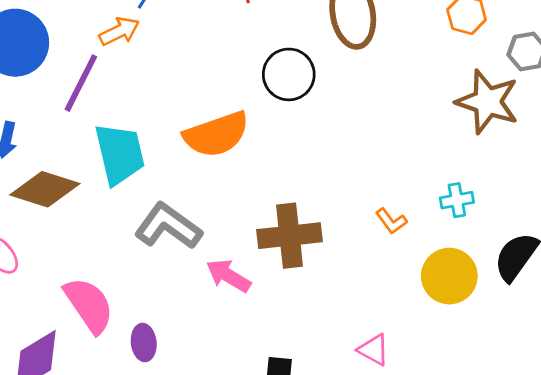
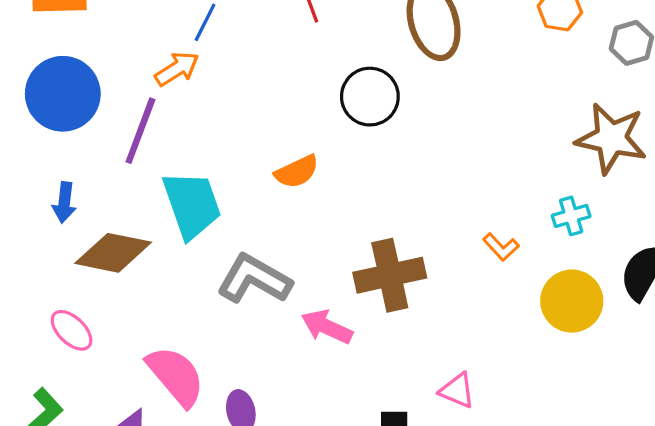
brown star: (487, 102) -> (611, 138), moved
orange semicircle: (216, 134) -> (297, 172), size x0.6
pink triangle: (374, 350) -> (457, 391), moved

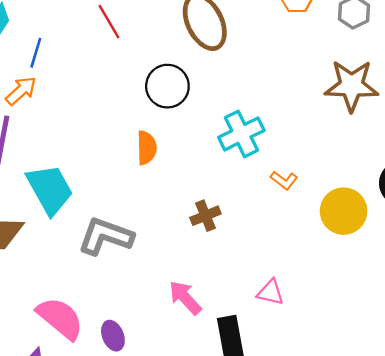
orange semicircle: (297, 172) -> (147, 148), moved, turned -56
cyan cross: (571, 216) -> (241, 134), moved, size x1.6
brown cross: (390, 275) -> (205, 216), size x0.6
pink arrow: (327, 327) -> (185, 298), moved, turned 33

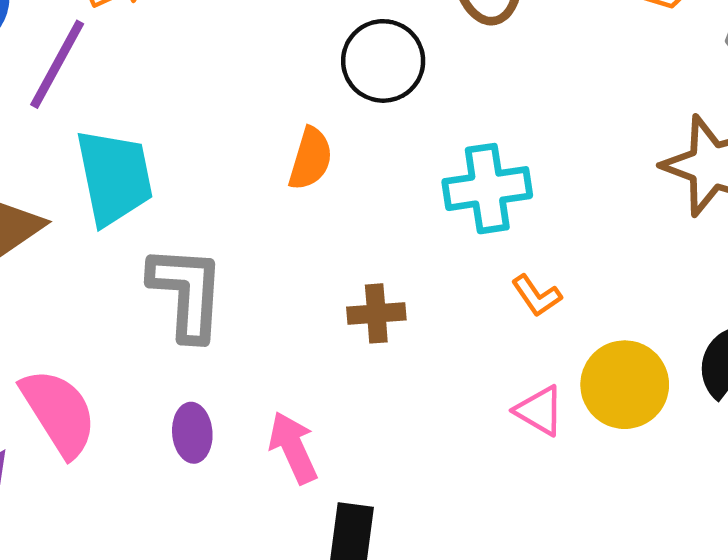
gray L-shape: (106, 236) -> (187, 293), turned 56
pink triangle: (270, 292) -> (539, 411), moved
purple ellipse: (113, 336) -> (192, 433), moved

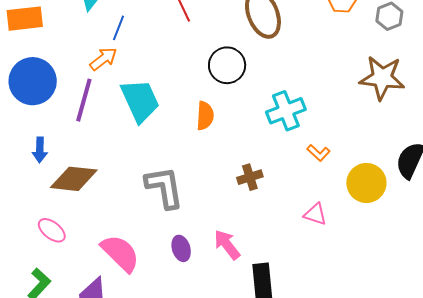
cyan trapezoid: (114, 177) -> (140, 101), moved
pink triangle: (539, 411) -> (315, 214), moved

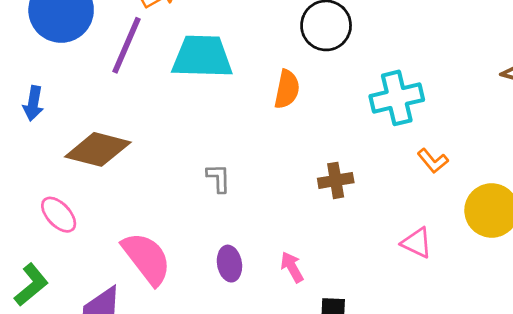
cyan trapezoid: (140, 101) -> (202, 57), turned -72
blue arrow: (40, 150) -> (33, 103), moved
gray L-shape: (164, 187) -> (218, 178), size x0.5
pink arrow: (227, 245) -> (292, 267), size x0.7

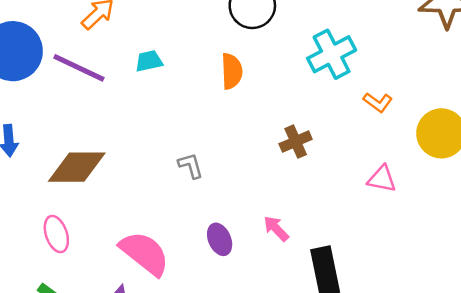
purple line: (127, 45) -> (79, 68), turned -74
cyan trapezoid: (202, 57) -> (149, 61), size x0.5
pink ellipse: (59, 215) -> (56, 234), turned 39

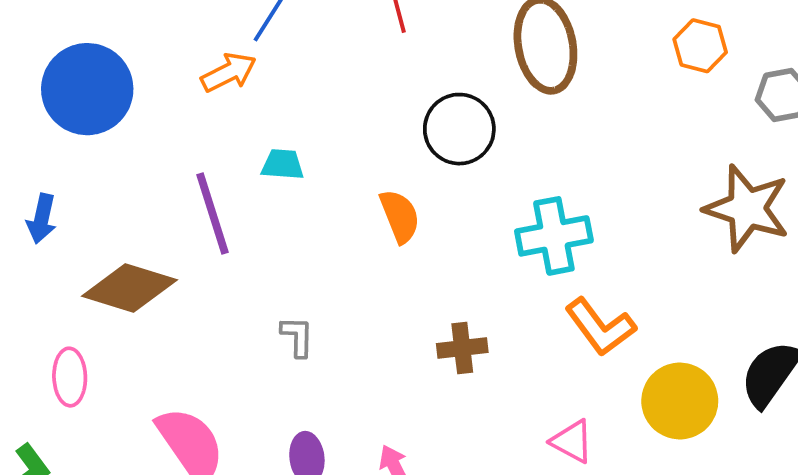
purple line: (79, 68) -> (212, 213), moved, turned 30
orange semicircle: (232, 71) -> (400, 216), turned -36
orange L-shape: (378, 102) -> (600, 327), size x1.6

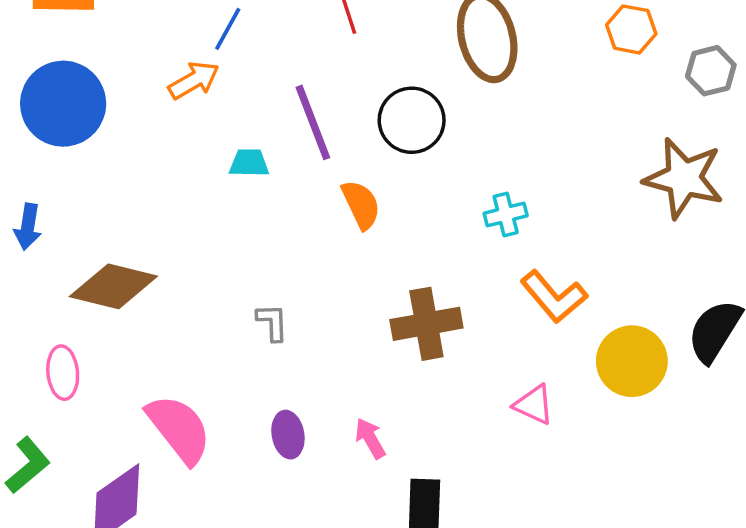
purple line: (212, 213) -> (313, 122), moved
cyan cross: (554, 236) -> (506, 214), size x0.6
brown cross: (462, 348) -> (426, 324), size x1.5

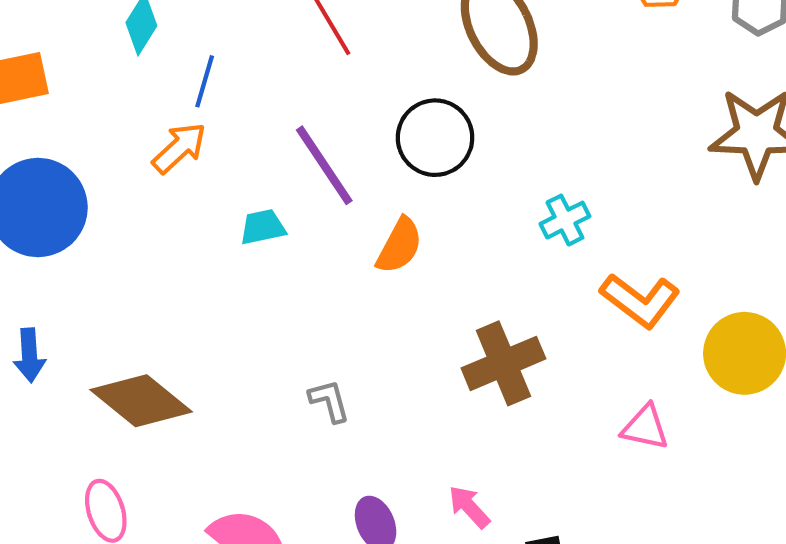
orange semicircle: (361, 205) -> (399, 246), turned 66
brown diamond: (113, 286) -> (141, 401), turned 38

